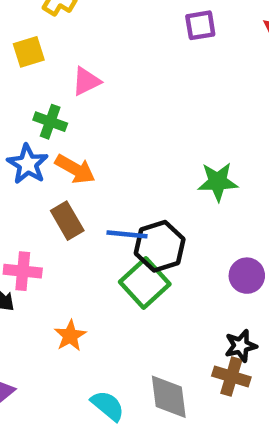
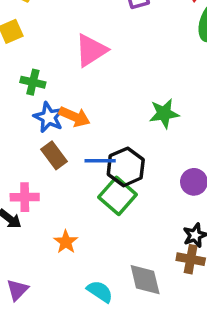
pink triangle: (86, 81) -> (91, 50), moved, size x1.5
blue star: (28, 164) -> (49, 117), moved
orange arrow: (75, 169) -> (74, 117), moved

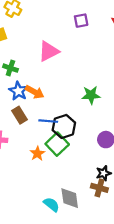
orange star: (66, 242) -> (37, 153), moved
cyan semicircle: (100, 291) -> (51, 204), moved

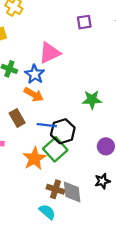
blue star: (18, 91) -> (35, 74), moved
orange star: (37, 153) -> (34, 158), size x1.5
brown cross: (99, 188) -> (55, 189), moved
gray diamond: (70, 198) -> (72, 192), moved

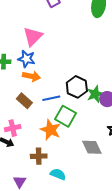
green star: (92, 100) -> (95, 94), moved
black hexagon: (63, 131) -> (77, 87), moved
brown cross: (55, 189) -> (39, 156), moved
cyan semicircle: (47, 212) -> (58, 174), moved

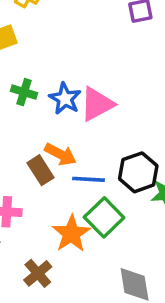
pink triangle: (33, 36) -> (97, 104), moved
orange arrow: (31, 76) -> (60, 154), moved
brown cross: (39, 156) -> (38, 273), turned 35

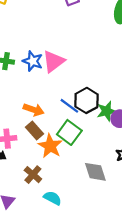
orange arrow: (60, 154) -> (34, 110), moved
brown rectangle: (40, 170) -> (35, 130), moved
blue line: (88, 179) -> (69, 106), moved, turned 42

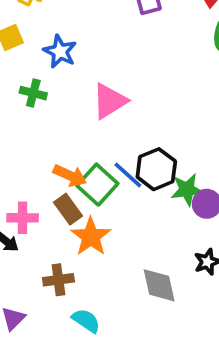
blue star: (33, 61) -> (60, 51), moved
green square: (69, 132) -> (97, 185), moved
brown cross: (33, 175) -> (58, 280), turned 36

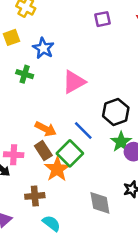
black hexagon: (156, 169) -> (116, 112), moved
green square: (97, 185) -> (70, 153), moved
green star: (187, 190) -> (121, 142), turned -30

